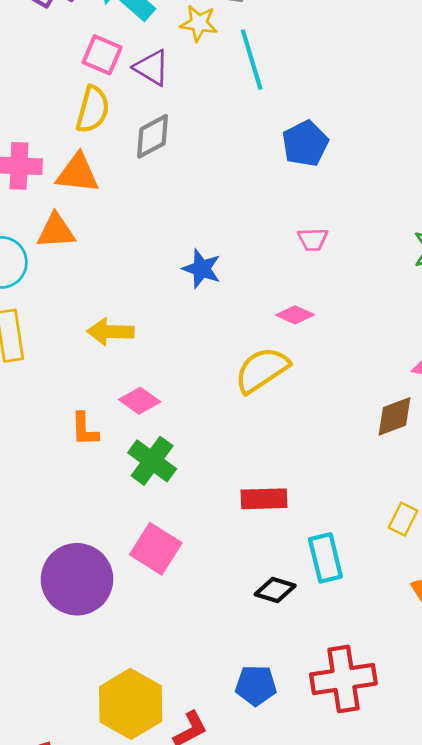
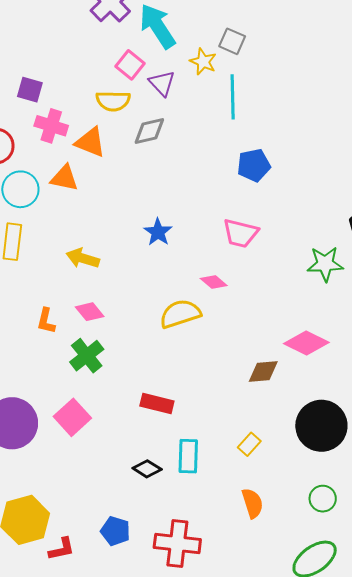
yellow semicircle: (93, 109) -> (113, 101), turned 60
pink trapezoid: (313, 239) -> (241, 233), size x1.6

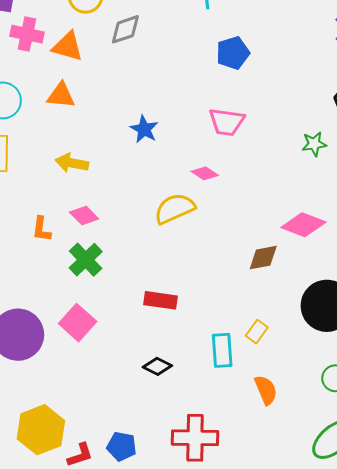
orange triangle: (64, 178) -> (61, 95), moved
green star: (325, 264) -> (314, 144), size x0.7
cyan rectangle: (188, 456) -> (222, 350), moved
blue pentagon: (115, 531) -> (122, 446), moved

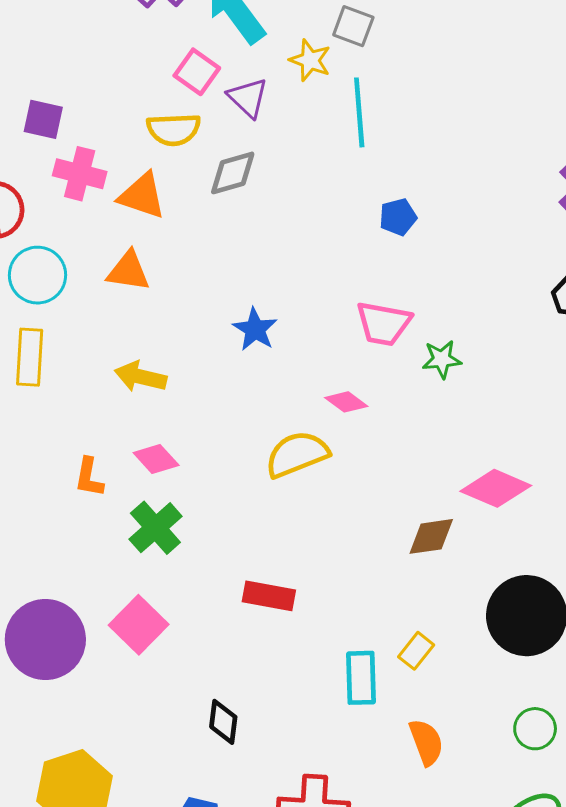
blue pentagon: (233, 53) -> (398, 217), size x0.7
green star: (314, 144) -> (442, 359), moved
black diamond: (157, 366) -> (223, 722), moved, turned 68

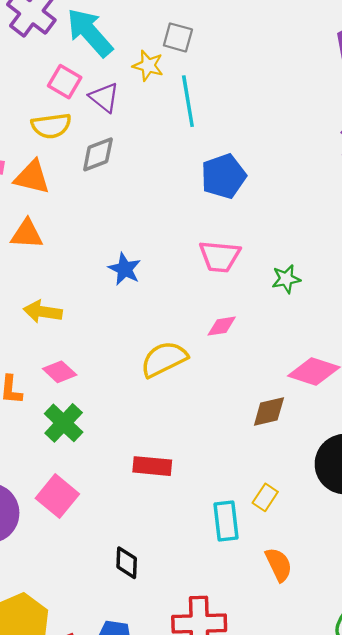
blue pentagon: (398, 217) -> (224, 176), size x1.6
green star: (442, 359) -> (286, 279), moved
pink diamond: (346, 402) -> (222, 326), moved, turned -40

